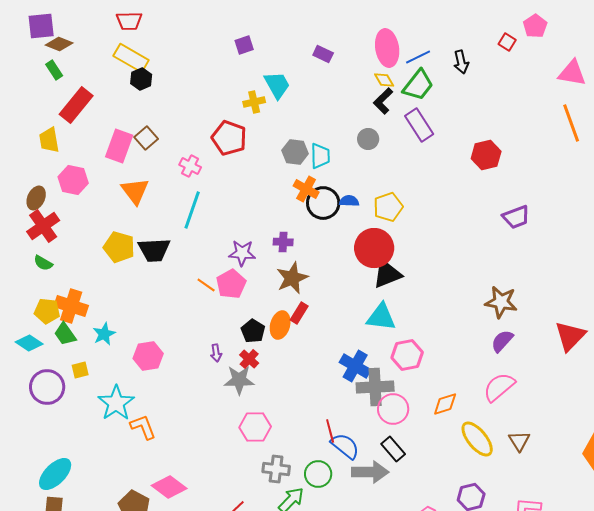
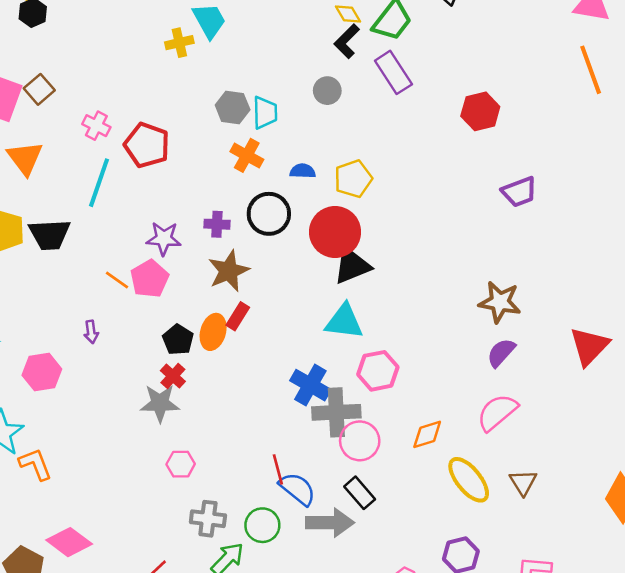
red pentagon: (229, 138) -> (147, 145), moved
black circle: (323, 203) -> (269, 214), moved
purple arrow: (216, 353) -> (91, 332), moved
pink hexagon: (255, 427) -> (181, 464), size x0.7

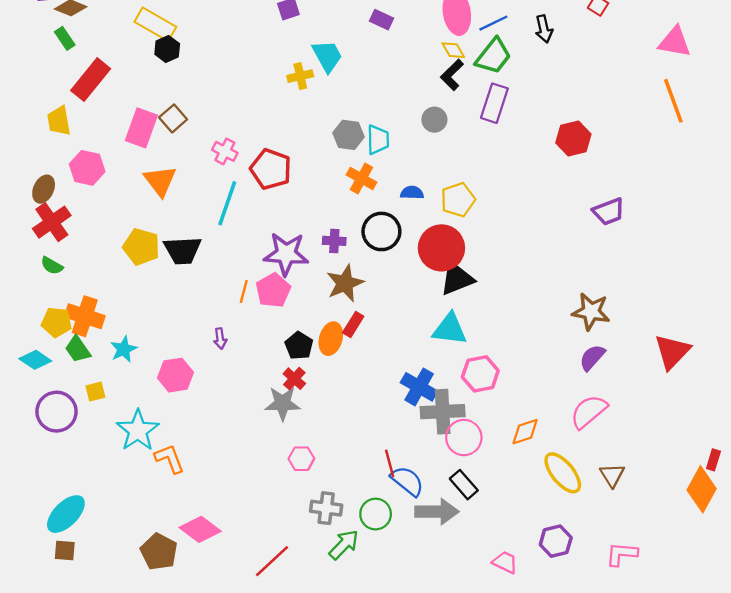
purple rectangle: (393, 72) -> (494, 103), turned 51
purple star: (164, 238) -> (286, 254), size x1.4
orange line: (117, 280) -> (244, 292), turned 70

